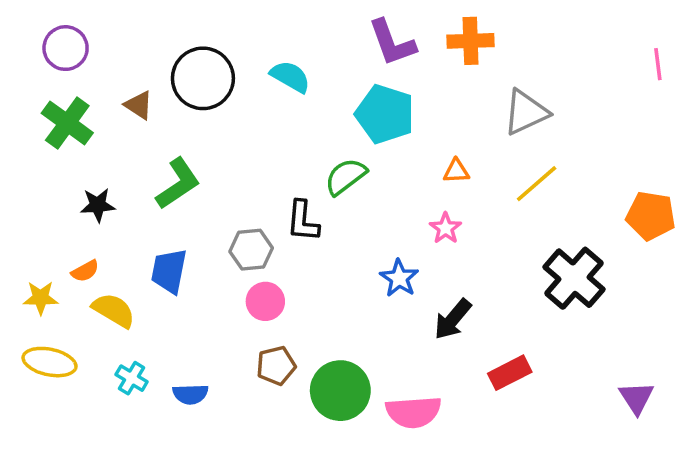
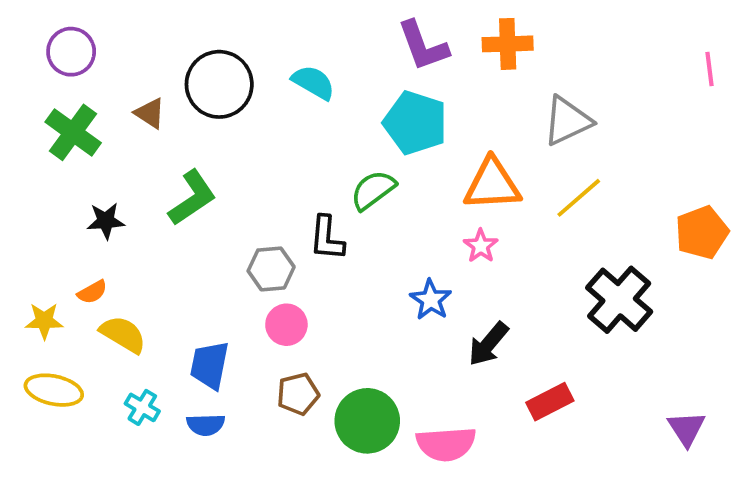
orange triangle: (456, 171) -> (492, 184), size x2.0
orange pentagon: (651, 216) -> (702, 232), turned -30
blue trapezoid: (169, 271) -> (210, 365), moved

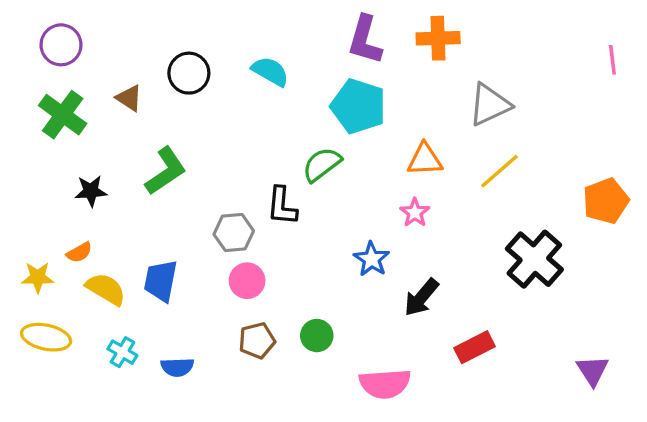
purple L-shape: (423, 46) -> (365, 40), turned 36
black circle: (219, 84) -> (189, 73), size x0.7
orange triangle: (492, 184) -> (425, 159), size x0.7
blue trapezoid: (210, 365) -> (161, 281), moved
green circle: (367, 421) -> (317, 336), moved, size x0.6

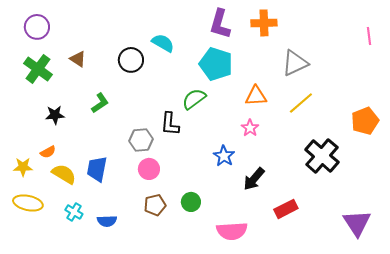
black circle: (189, 73) -> (131, 60), moved
green L-shape: (166, 171) -> (100, 103), size x0.7
purple triangle: (593, 370) -> (357, 223), size x1.4

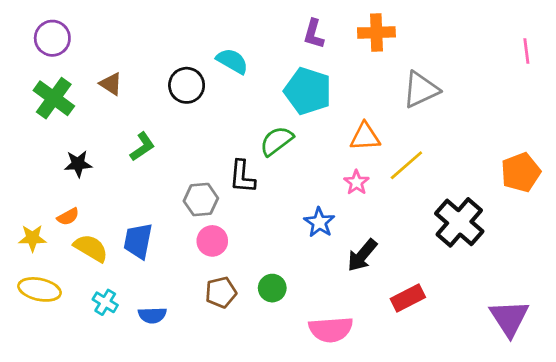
purple L-shape: (220, 24) -> (314, 34), size x0.7
yellow line: (301, 103) -> (406, 165), moved

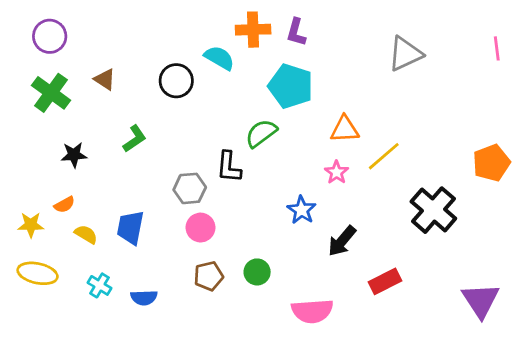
orange cross: (376, 32) -> (253, 30), moved
gray triangle: (421, 90) -> (405, 54), moved
yellow semicircle: (91, 248) -> (86, 234), size x0.7

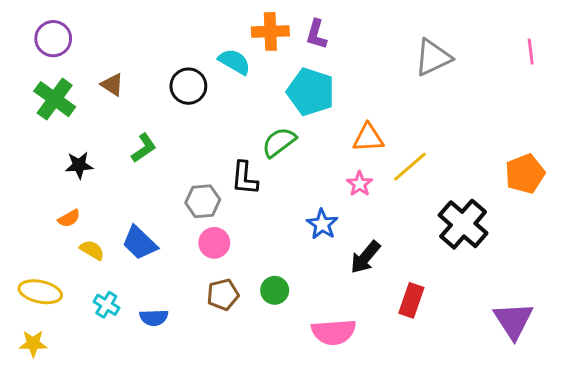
yellow star: (31, 225) -> (33, 344), moved
blue trapezoid: (130, 228) -> (139, 243), turned -57
red rectangle: (385, 281) -> (411, 300), turned -44

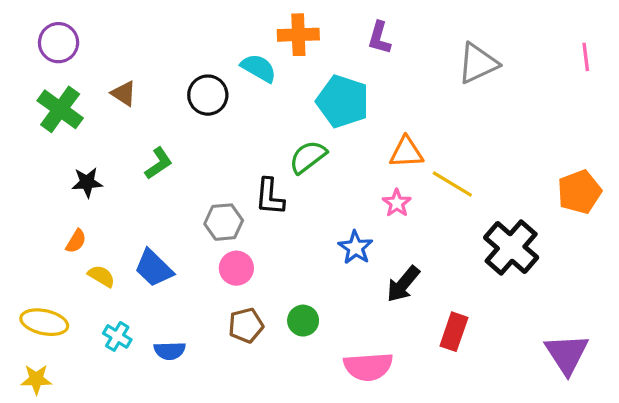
purple L-shape: (316, 34) -> (379, 38), moved
yellow line: (410, 167) -> (452, 184), turned 72
orange semicircle: (69, 218) -> (76, 241), turned -30

